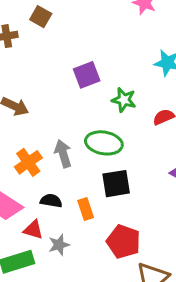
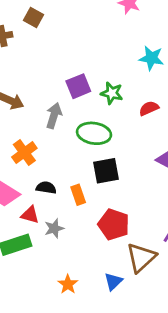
purple square: (87, 75) -> (78, 86), moved
gray arrow: (63, 154) -> (54, 116), moved, turned 35

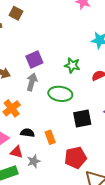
purple square: (78, 86) -> (34, 60), moved
black square: (106, 171) -> (82, 119), moved
red pentagon: (114, 224) -> (76, 158), turned -30

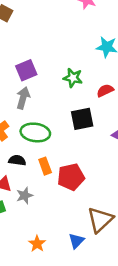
green ellipse: (60, 94) -> (35, 132), moved
black square: (82, 119) -> (82, 119), moved
red pentagon: (76, 158) -> (71, 177), moved

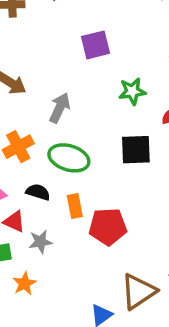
purple square: (26, 70) -> (95, 45), moved
green star: (73, 78) -> (132, 91), turned -30
orange star: (37, 244) -> (25, 284), moved

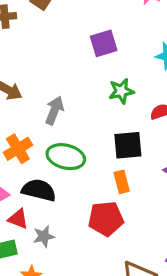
purple square: (95, 45) -> (104, 43), moved
black semicircle: (38, 192) -> (39, 190), size x1.5
orange rectangle: (75, 206) -> (122, 182), moved

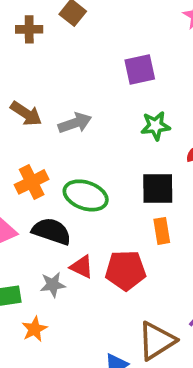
gray arrow: (54, 110) -> (75, 123), moved, turned 44
orange rectangle: (122, 182) -> (162, 231), moved
red triangle: (18, 219) -> (82, 267), moved

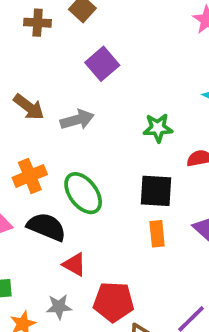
purple square: (140, 69) -> (102, 64), moved, turned -32
green ellipse: (86, 195) -> (83, 193), turned 30
red pentagon: (125, 270) -> (114, 302), moved
gray star: (53, 285) -> (59, 307), moved

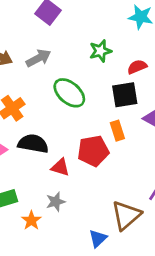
black square: (156, 191) -> (125, 95), moved
green ellipse: (83, 193) -> (69, 93), moved
red pentagon: (114, 302) -> (93, 151), moved

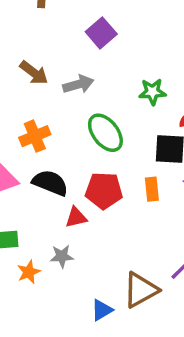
red pentagon: (93, 151) -> (104, 191), moved
red triangle: (60, 167) -> (76, 217), turned -42

